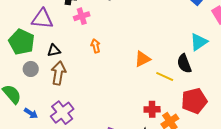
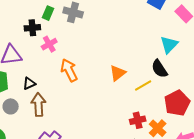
orange arrow: (96, 46) -> (69, 70), size x1.6
yellow line: (165, 77) -> (143, 86), turned -42

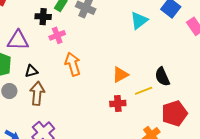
cyan triangle: (169, 45) -> (139, 20), moved
red cross: (138, 120) -> (118, 104), moved

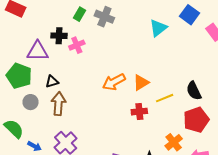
black cross: (43, 17) -> (59, 36), moved
orange arrow: (73, 64) -> (114, 82), moved, turned -100
black semicircle: (162, 77) -> (194, 91), moved

